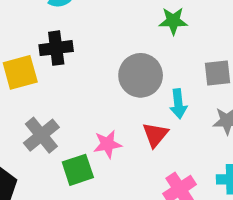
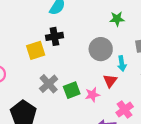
pink star: (107, 144) -> (92, 95), moved
green square: (78, 170) -> (72, 90), moved

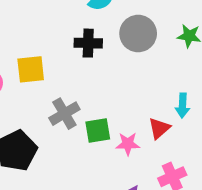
gray circle: (101, 49) -> (138, 34), moved
yellow square: (36, 50) -> (31, 69), moved

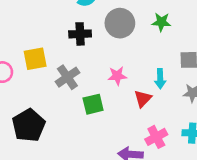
gray cross: (64, 114) -> (67, 77), moved
pink star: (128, 144) -> (117, 76), moved

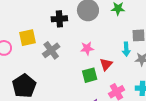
cyan arrow: (160, 79) -> (126, 49), moved
green square: (93, 104) -> (90, 75), moved

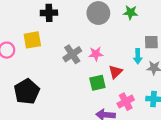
black cross: (59, 19) -> (49, 13), moved
gray cross: (51, 50) -> (72, 54), moved

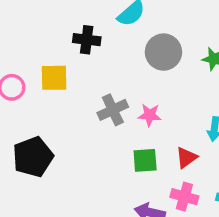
red triangle: (115, 72) -> (186, 158), moved
pink cross: (126, 102) -> (184, 197), turned 35

